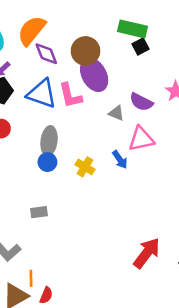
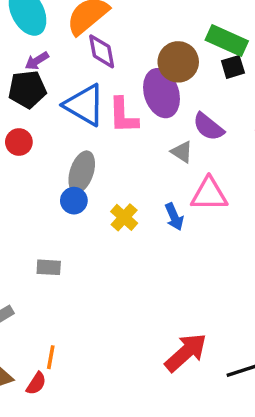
brown circle: (85, 51) -> (178, 62), moved
purple semicircle: (141, 102) -> (208, 127), moved
orange line: (31, 278) -> (51, 357), moved

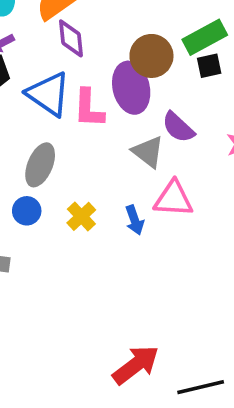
green rectangle: (227, 41) -> (205, 37), turned -57
gray triangle: (182, 152) -> (148, 152), size x1.4
blue circle: (74, 201) -> (27, 211), moved

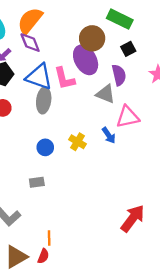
green rectangle: (205, 37) -> (120, 19), turned 70
purple diamond: (71, 38) -> (30, 43), moved
black square: (209, 66) -> (128, 49), moved
purple semicircle: (178, 127) -> (119, 75), turned -130
gray ellipse: (40, 165) -> (44, 100), moved

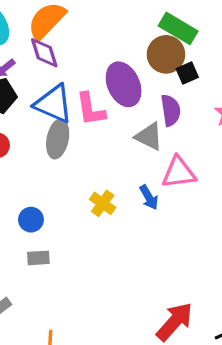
brown circle: (92, 38) -> (166, 54), moved
blue circle: (45, 147) -> (31, 220), moved

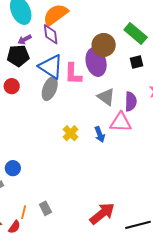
brown circle: (166, 54) -> (104, 45), moved
purple semicircle: (171, 110) -> (131, 101), moved
blue circle: (31, 220) -> (13, 168), moved
gray rectangle: (38, 258) -> (45, 208), moved, turned 56

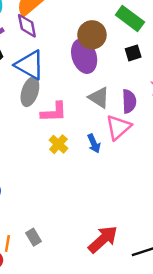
pink L-shape: (73, 74) -> (54, 112), moved, turned -90
pink triangle: (121, 122) -> (118, 127), turned -40

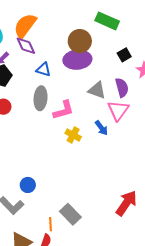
black square: (133, 53) -> (124, 55), moved
purple ellipse: (84, 56) -> (77, 60), turned -64
blue triangle: (30, 65) -> (43, 70), moved, size x0.6
gray rectangle: (34, 237) -> (70, 214), size x1.5

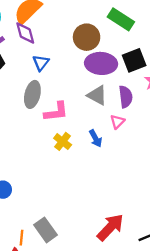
black square: (124, 55) -> (134, 60), size x1.5
purple ellipse: (77, 60) -> (101, 63), moved
blue triangle: (43, 70) -> (41, 63), turned 42
pink triangle: (118, 110) -> (117, 122), size x0.6

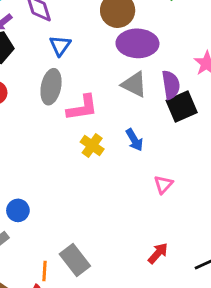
black square: (134, 60) -> (182, 106), moved
pink triangle: (117, 122) -> (163, 184), moved
red arrow: (110, 227) -> (158, 253), size x0.6

